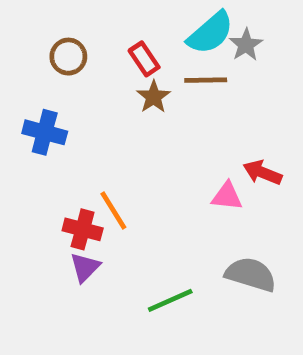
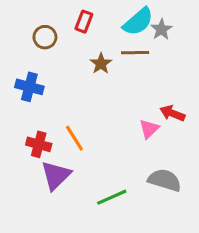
red rectangle: (144, 59) -> (84, 22), moved, turned 55
pink triangle: (227, 196) -> (149, 129), turned -50
red cross: (83, 229) -> (39, 144), moved
purple triangle: (85, 267) -> (56, 175), size x1.5

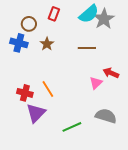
gray star: (161, 29) -> (104, 19), size x1.5
brown line: (135, 53) -> (87, 48), moved
brown star: (101, 64) -> (47, 44), moved
blue cross: (29, 87) -> (19, 43), moved

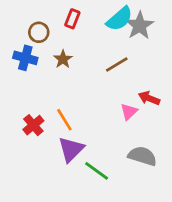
brown line: (87, 48) -> (117, 65), turned -30
red cross: (25, 93) -> (33, 125), turned 35
purple triangle: (36, 113) -> (71, 149), moved
green line: (72, 127) -> (97, 171), turned 60

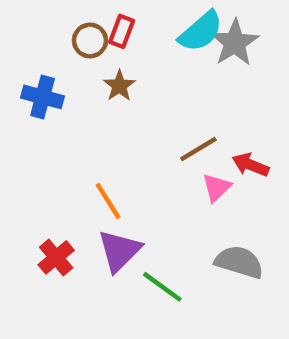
brown circle: (39, 32) -> (90, 40), moved
brown star: (63, 59) -> (119, 86), moved
brown line: (117, 65) -> (198, 149), moved
red cross: (33, 125) -> (56, 257), moved

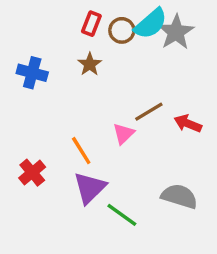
brown circle: (90, 40) -> (122, 30), moved
pink triangle: (217, 187) -> (124, 134), moved
red cross: (56, 257) -> (32, 173), moved

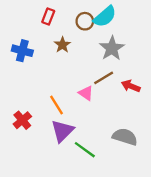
red rectangle: (91, 24) -> (48, 17), moved
gray star: (176, 32) -> (112, 48), moved
pink triangle: (124, 134) -> (86, 93), turned -42

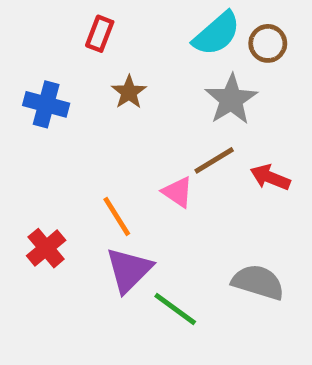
brown circle: (85, 21) -> (268, 43), moved

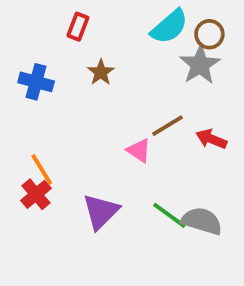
gray star: (231, 99) -> (200, 65), moved
orange line: (117, 216) -> (42, 170), moved
green line: (175, 309) -> (169, 215), moved

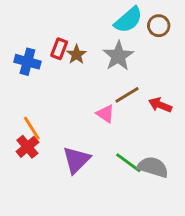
red rectangle: (78, 27) -> (59, 49), moved
gray star: (200, 65) -> (118, 56), moved

